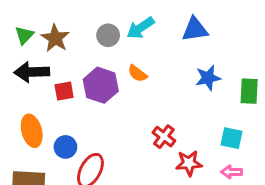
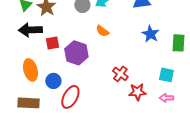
blue star: (208, 78) -> (150, 34), turned -30
purple hexagon: (101, 85) -> (76, 53), moved

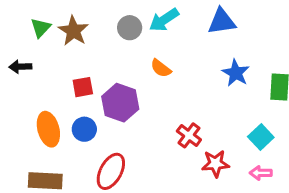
black arrow: (30, 30) -> (20, 67), moved, size x0.6
cyan square: (166, 75) -> (261, 137), turned 35
blue circle: (53, 81) -> (84, 129), moved

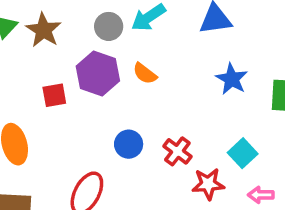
purple hexagon: (120, 103) -> (98, 74), moved
blue circle: (84, 129) -> (129, 144), moved
cyan square: (261, 137) -> (243, 153), moved

